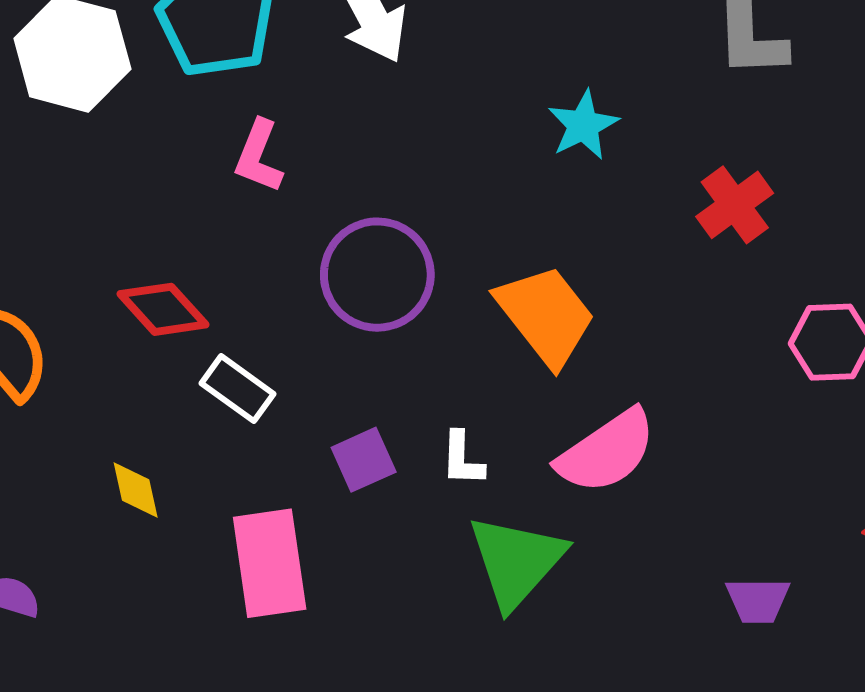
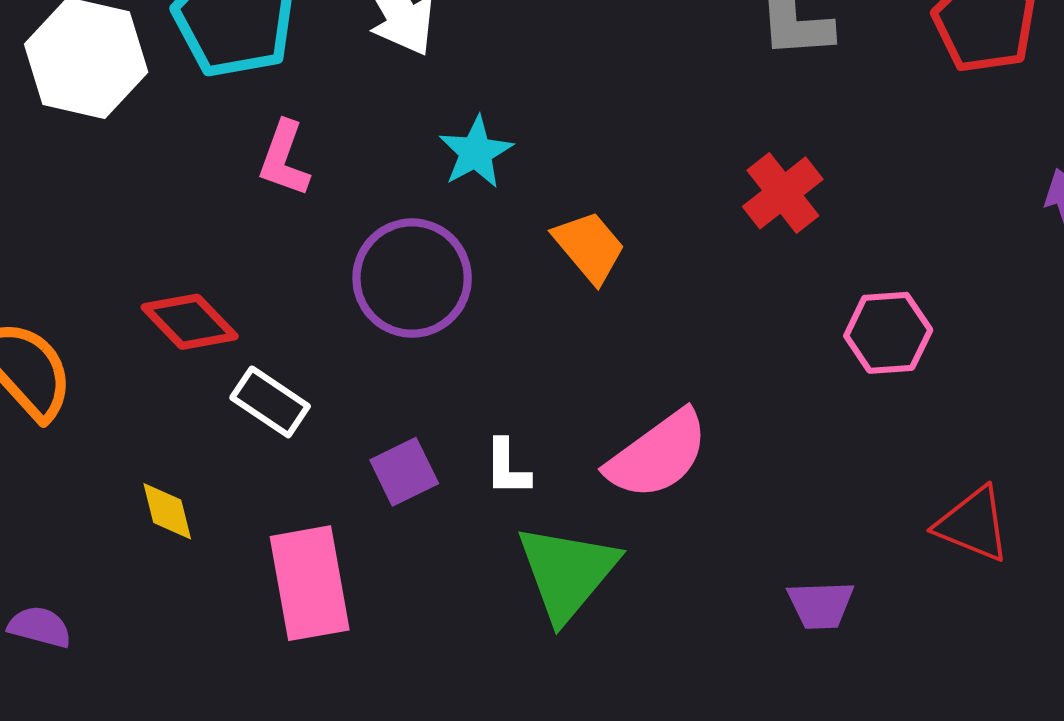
cyan star: (583, 125) -> (476, 152), moved
orange trapezoid: (546, 315) -> (589, 247), moved, size x0.7

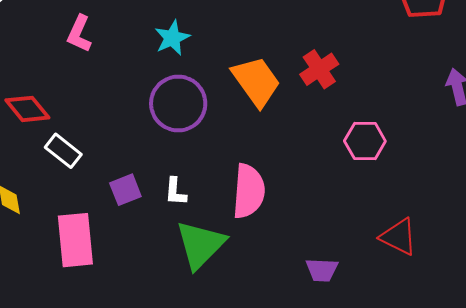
orange trapezoid: (589, 247) -> (256, 81), moved, size x1.4
purple circle: (412, 278) -> (178, 104), moved
pink semicircle: (658, 455) -> (249, 191), turned -54

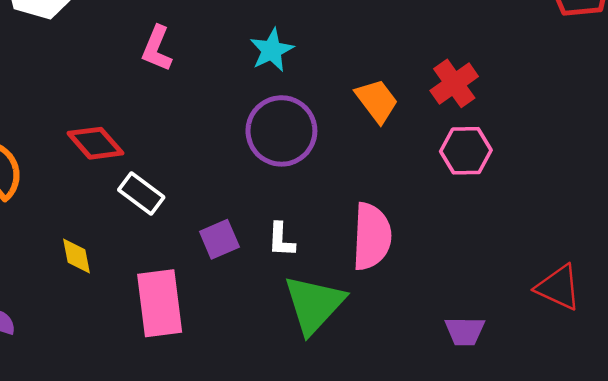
orange trapezoid: (256, 81) -> (377, 101), size x0.7
pink hexagon: (365, 141) -> (466, 151), moved

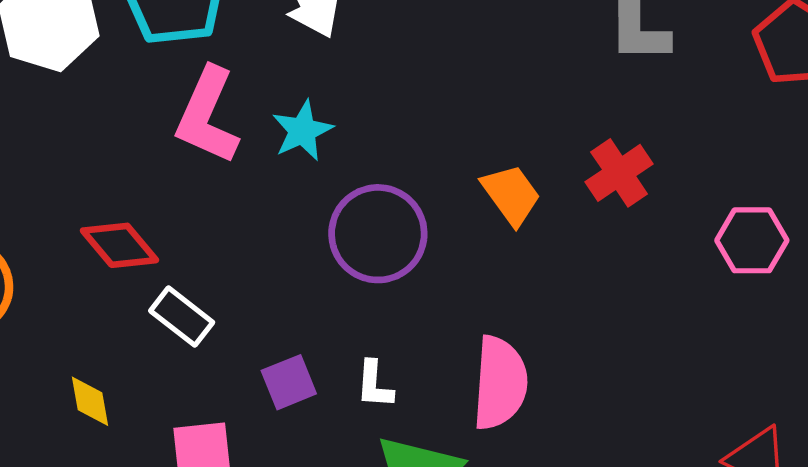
pink L-shape: (157, 48) -> (207, 116), size x1.5
cyan star: (272, 50) -> (302, 131), moved
pink hexagon: (466, 151) -> (752, 240), moved

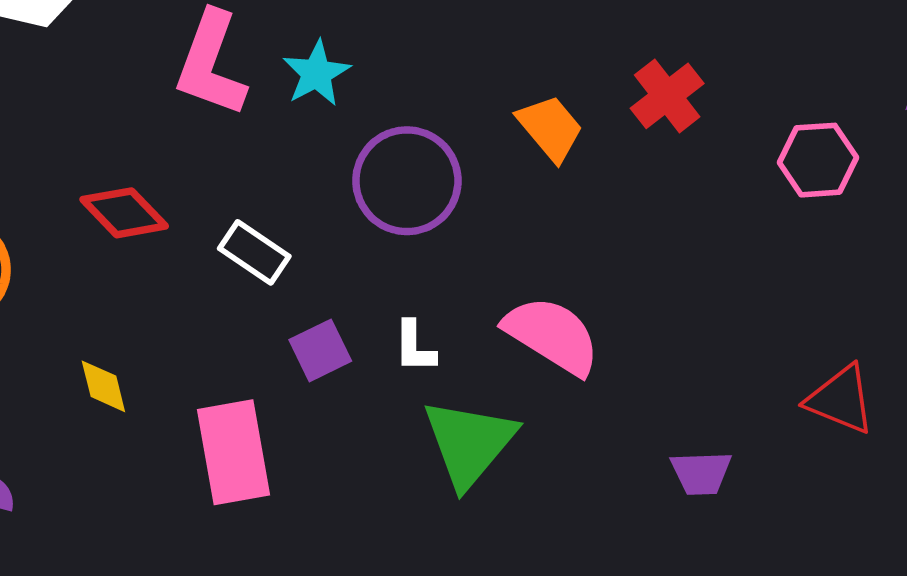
white rectangle: (182, 317) -> (254, 252), moved
pink semicircle: (500, 383) -> (552, 335), turned -58

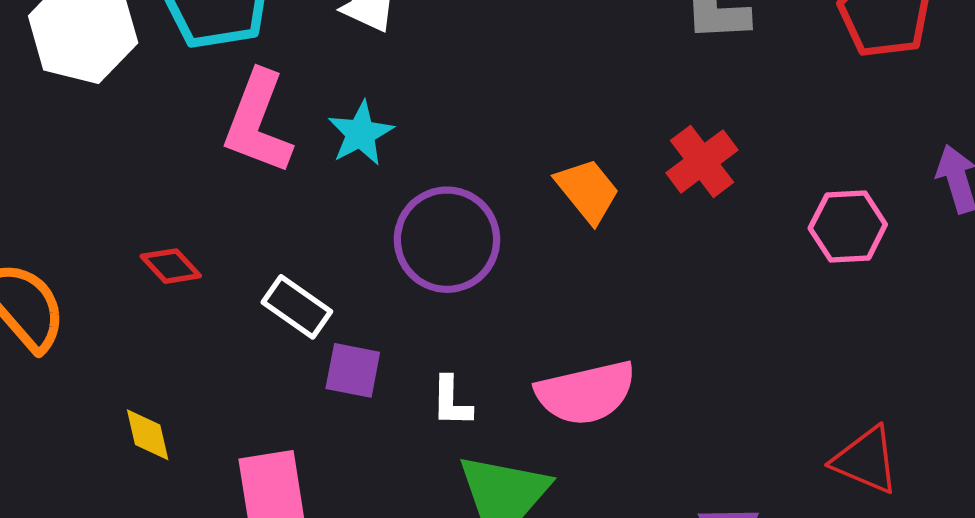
red diamond: (124, 213) -> (171, 266), size x0.7
pink semicircle: (552, 335) -> (586, 393), turned 134
purple square: (320, 350) -> (353, 370), moved, turned 36

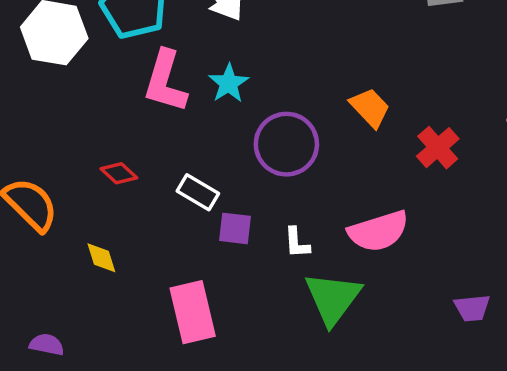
red cross: (702, 161) -> (438, 148), moved
yellow diamond: (148, 435) -> (101, 258), moved

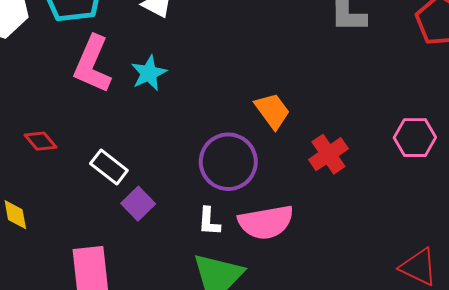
purple circle: (286, 144) -> (228, 162), moved
purple square: (235, 228) -> (138, 204), turned 32
white L-shape: (297, 243) -> (209, 221), moved

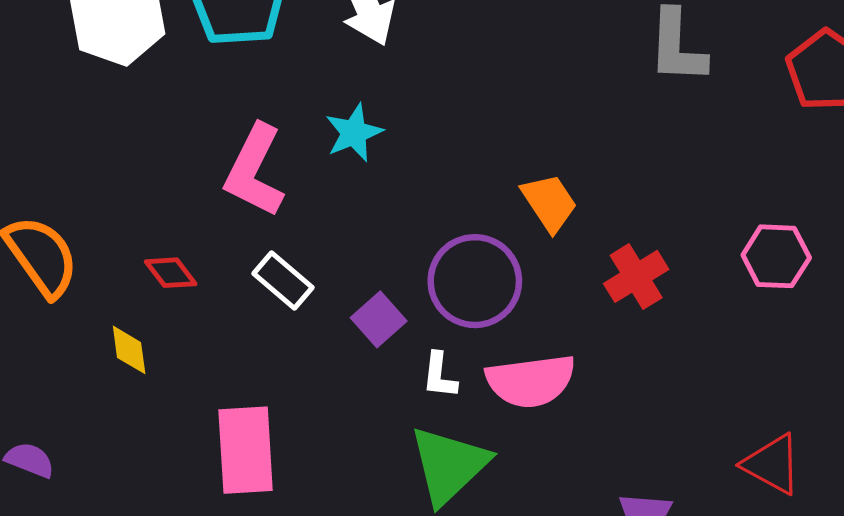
pink L-shape: (92, 64) -> (254, 171), moved
red diamond: (41, 141) -> (171, 273), moved
purple square: (138, 204) -> (379, 319), moved

